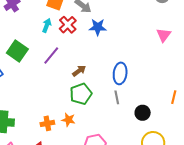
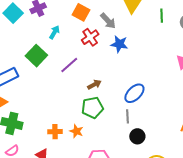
cyan arrow: (47, 25) -> (54, 32), moved
blue ellipse: (120, 73) -> (134, 93), turned 30
black circle: (143, 113) -> (137, 136), moved

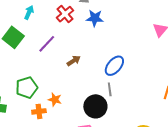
green pentagon: (93, 108) -> (27, 87), moved
orange star: (76, 131) -> (55, 100), moved
black circle: (137, 136) -> (95, 106), moved, size x1.5

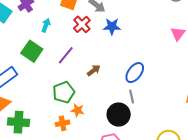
green pentagon: (27, 87) -> (64, 92), moved

